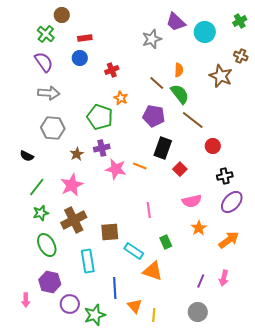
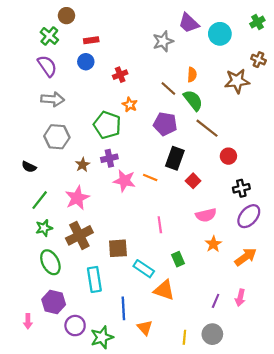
brown star: (221, 76) -> (237, 81), turned -30
yellow line: (154, 315) -> (184, 337), moved

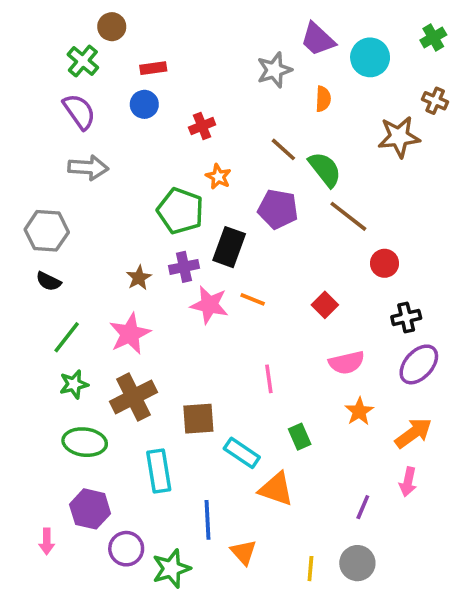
orange semicircle: (192, 75) -> (323, 99), moved
gray hexagon: (57, 137) -> (47, 231), moved
black rectangle: (175, 158) -> (229, 247), moved
green ellipse: (50, 262) -> (85, 442), turned -55
pink arrow: (240, 298) -> (408, 482), moved

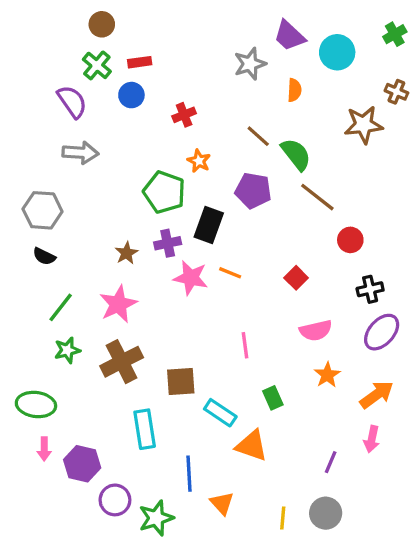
green cross: (83, 61) -> (97, 65), moved
green ellipse: (85, 442) -> (36, 404), moved
pink arrow: (47, 541) -> (44, 449), moved

